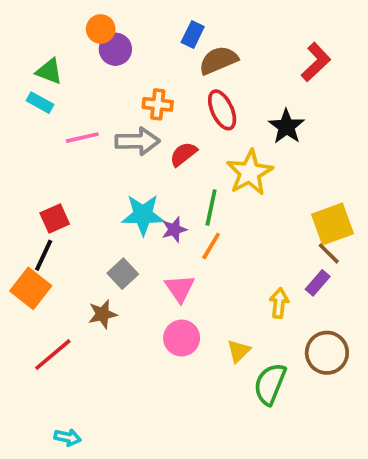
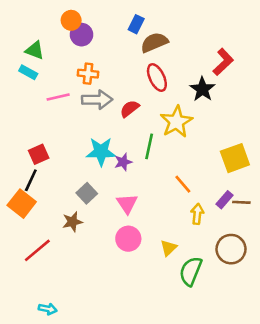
red L-shape: (316, 62) -> (223, 62), moved
orange cross: (158, 104) -> (88, 74), moved
orange line: (211, 246) -> (183, 184), moved, turned -72
brown line: (329, 253) -> (241, 202), moved, turned -42

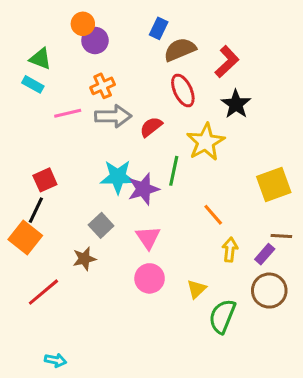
red L-shape: (223, 62) -> (227, 62), moved
orange cross: (88, 74) -> (103, 86), turned -30
purple star: (123, 162) -> (143, 189), size x1.5
purple rectangle: (224, 200) -> (265, 254), moved

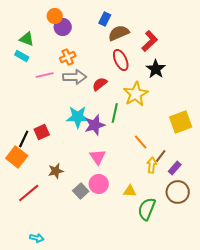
red square: (45, 180) -> (42, 132), moved
gray square: (101, 225) -> (81, 191), moved
brown line: (281, 236) -> (161, 156), moved, turned -56
yellow triangle: (197, 289) -> (130, 191), turned 48

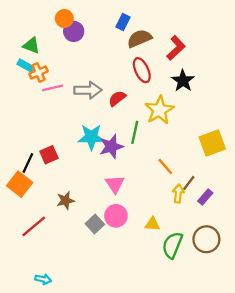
orange cross: (68, 57) -> (38, 73), moved
brown circle: (178, 192) -> (206, 239), moved

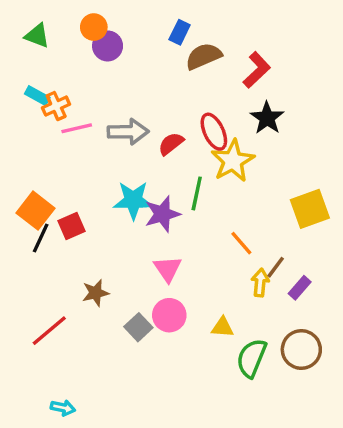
green triangle: (31, 46) -> (37, 36), moved
red ellipse: (142, 70) -> (214, 132), moved
orange square: (20, 184) -> (35, 211), moved

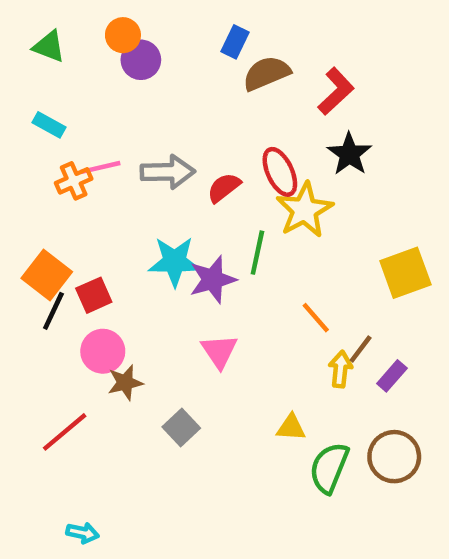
orange cross: (56, 106) -> (74, 181), moved
pink circle: (169, 315) -> (103, 351), moved

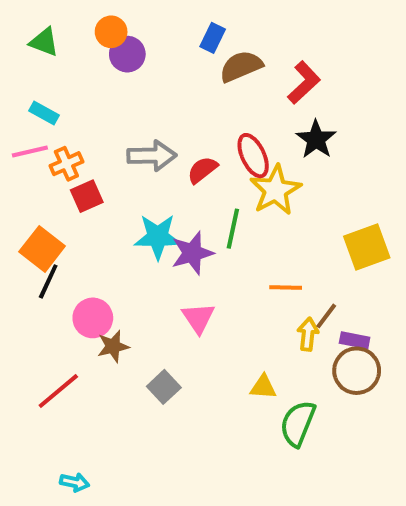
pink line: (101, 167) -> (30, 152), moved
red square: (94, 295) -> (87, 196), moved
orange line: (316, 318) -> (286, 287), turned -48
purple rectangle: (392, 376) -> (355, 340), turned 60
brown circle: (394, 457) -> (357, 371), moved

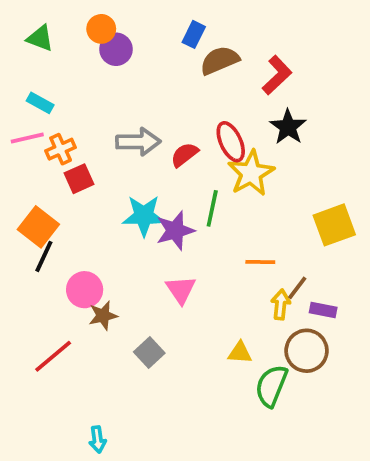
brown circle: (357, 371) -> (307, 351), moved
cyan arrow: (75, 482) -> (98, 439), moved, turned 70

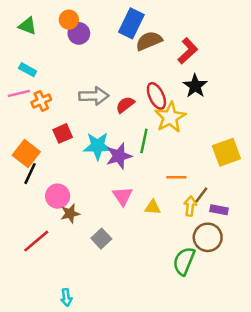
blue rectangle: (194, 34) -> (131, 23), size x1.6
red square: (79, 179) -> (63, 133), moved
yellow triangle: (240, 353) -> (153, 207), moved

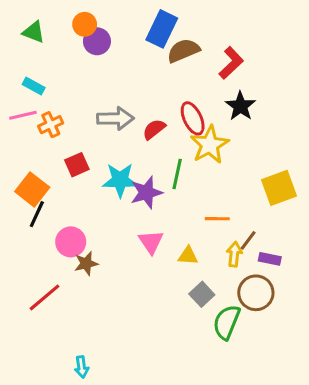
gray square: (101, 239) -> (202, 294), moved

